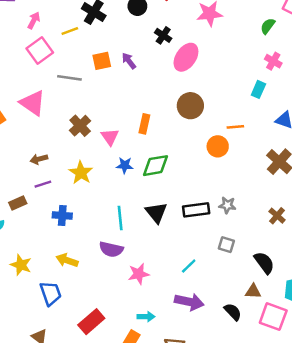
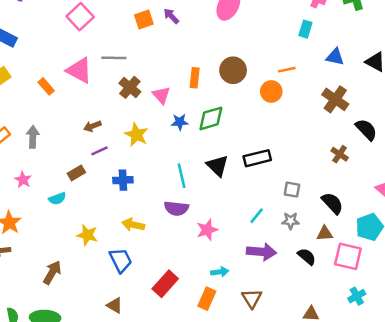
gray line: (69, 78) -> (114, 58), moved
brown circle: (190, 106) -> (233, 70), moved
gray star: (227, 205) -> (291, 221), moved

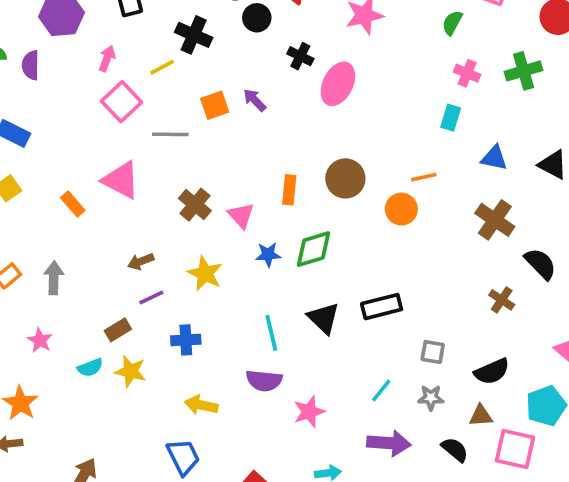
gray line: (114, 58) -> (170, 134), moved
black semicircle: (332, 203) -> (492, 371), turned 110
yellow star: (87, 235) -> (131, 371), moved

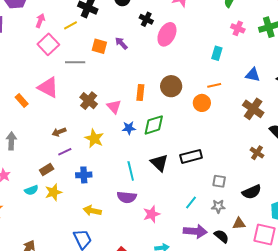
orange square: (215, 105) -> (99, 46), turned 35
cyan rectangle: (451, 118) -> (217, 53), moved
yellow star: (131, 371) -> (53, 192), turned -30
brown triangle: (481, 416) -> (239, 223), moved
black semicircle: (455, 450) -> (221, 236), moved

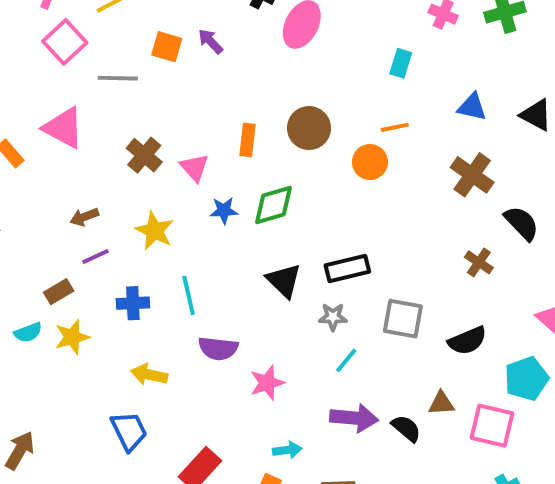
cyan line: (131, 171) -> (189, 295), moved
gray square: (219, 181) -> (403, 319), size x1.5
gray star: (218, 206) -> (333, 317), moved

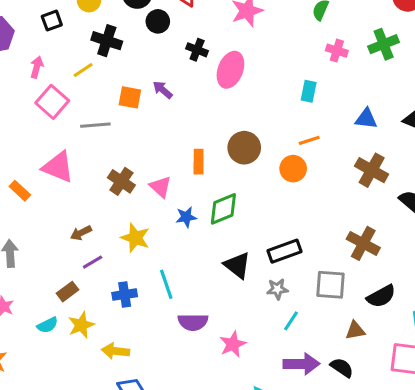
brown cross: (479, 262) -> (363, 243), moved, size x1.5
yellow arrow: (149, 375) -> (116, 351), moved
brown triangle: (441, 403) -> (355, 330), moved

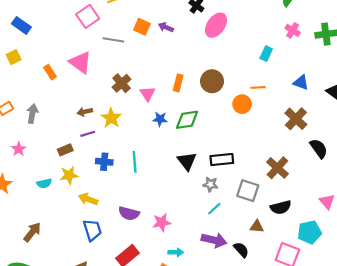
purple arrow: (163, 90) -> (166, 27), turned -32
yellow star: (135, 238) -> (111, 118), moved
purple semicircle: (193, 322) -> (129, 213), moved
cyan semicircle: (47, 325) -> (44, 183), moved
pink star: (233, 344) -> (162, 222), moved

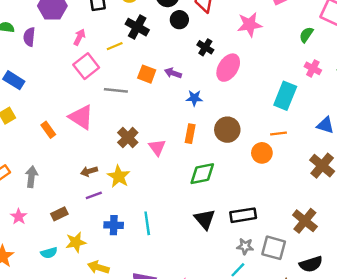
cyan rectangle: (266, 54) -> (285, 96), size x1.6
blue star: (160, 119) -> (194, 98), moved
brown rectangle: (65, 150) -> (59, 214), moved
gray star: (210, 184) -> (245, 246), moved

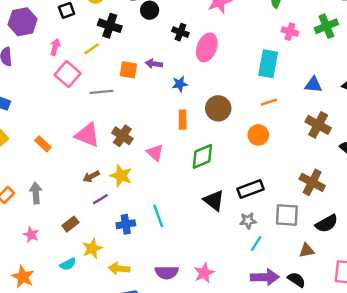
pink triangle: (81, 117) -> (87, 135), moved
pink triangle: (157, 147) -> (155, 153), moved
orange circle: (262, 153) -> (258, 135), moved
gray star: (245, 246) -> (248, 221), moved

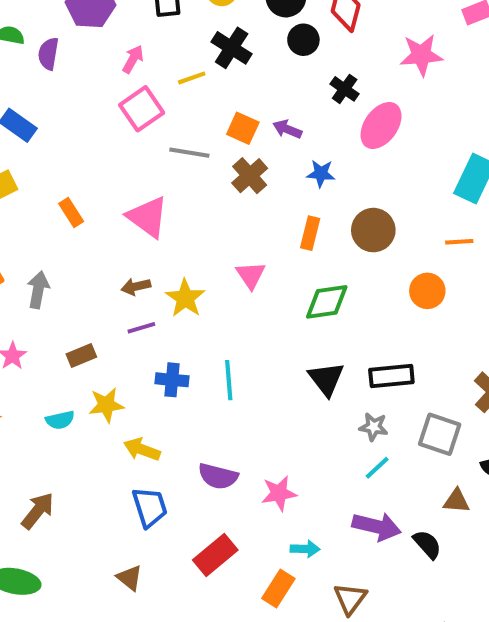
brown cross: (122, 136) -> (250, 176), moved

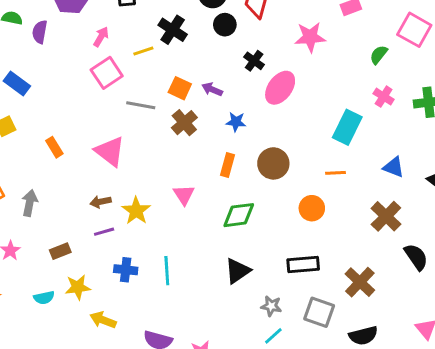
black rectangle: (391, 376) -> (303, 265), moved
black triangle: (326, 379) -> (237, 271), turned 32

